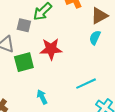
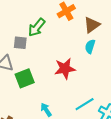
red star: (51, 49) -> (65, 69), moved
cyan line: (86, 84) -> (85, 104), moved

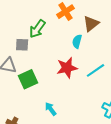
cyan semicircle: (90, 46) -> (77, 41), moved
cyan line: (85, 104) -> (95, 70), moved

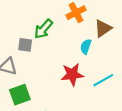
green square: (28, 79) -> (20, 95), moved

